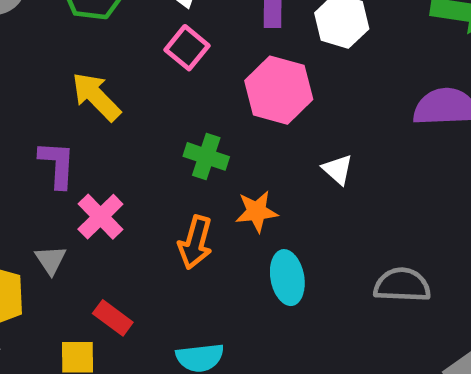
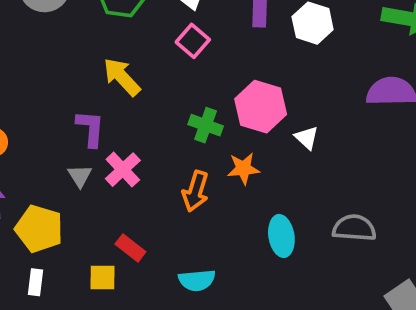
pink hexagon: (279, 90) -> (261, 107), moved
gray triangle: (51, 260) -> (80, 176), moved
cyan ellipse: (287, 278) -> (281, 236), moved

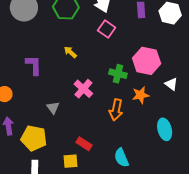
yellow arrow: (122, 77) -> (70, 52), size x0.6
purple L-shape: (90, 128) -> (34, 65), moved
white triangle: (307, 138) -> (171, 84), moved
pink cross: (123, 170) -> (83, 89), moved
cyan semicircle: (197, 280) -> (121, 158), turned 78

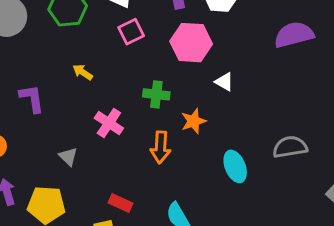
pink square: (107, 29) -> (131, 32), turned 36
pink hexagon: (147, 61) -> (191, 43), moved
white triangle: (171, 84) -> (224, 82), moved

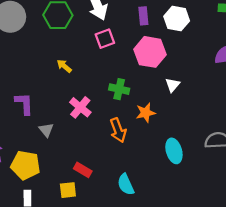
white triangle: (224, 82) -> (172, 85), turned 35
purple L-shape: (32, 98) -> (24, 104), moved
orange arrow: (161, 147) -> (118, 130), turned -30

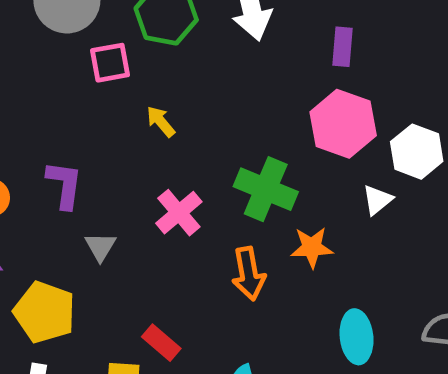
white hexagon: (177, 19) -> (417, 152), moved
pink square: (105, 39) -> (110, 63), moved
green cross: (119, 89) -> (266, 189), size x1.4

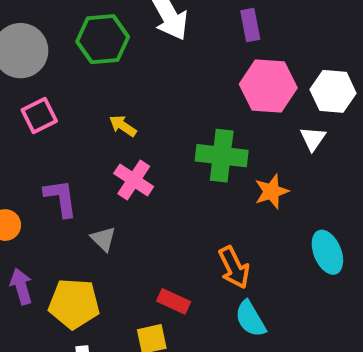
pink square: (110, 63) -> (39, 116), moved
pink cross: (179, 213) -> (134, 180), moved
orange arrow: (249, 274) -> (234, 268), moved

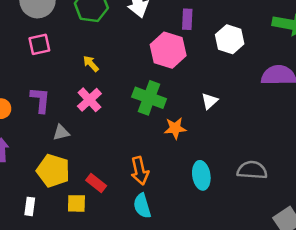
pink hexagon: (268, 86) -> (168, 50), moved
white hexagon: (333, 91) -> (230, 39), moved
gray triangle: (103, 239) -> (61, 133), turned 48
yellow pentagon: (74, 304) -> (53, 171), moved

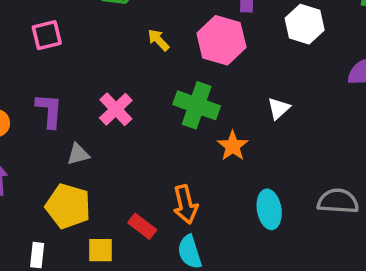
yellow arrow: (91, 64) -> (158, 40), moved
orange star: (175, 128) -> (233, 146), turned -30
red rectangle: (96, 183) -> (142, 226), moved

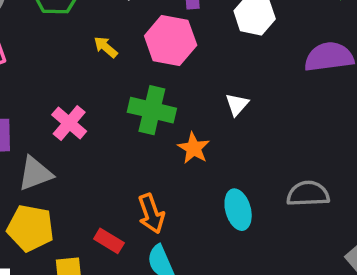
gray triangle: (78, 154) -> (35, 174), size x1.5

